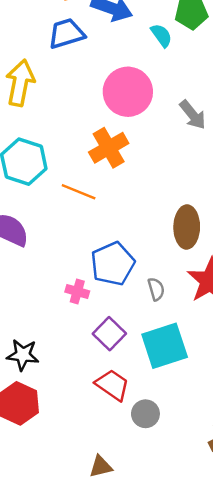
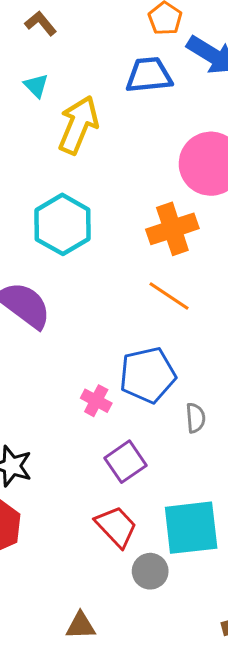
orange line: (79, 192) -> (169, 296), moved
cyan square: (165, 346) -> (191, 528), moved

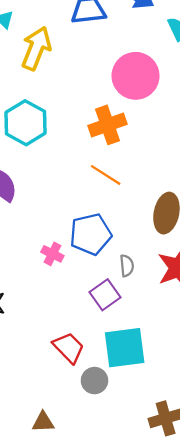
purple square: (125, 462) -> (105, 295), moved

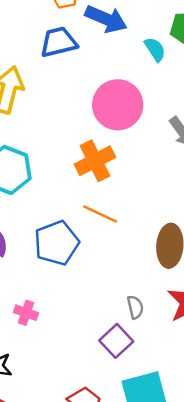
blue pentagon: (91, 234) -> (57, 243), moved
pink cross: (52, 254) -> (26, 313), moved

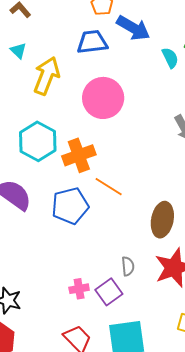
pink circle: (118, 105) -> (103, 98), moved
orange cross: (95, 161) -> (79, 155), moved
pink cross: (26, 313) -> (79, 289), moved, turned -36

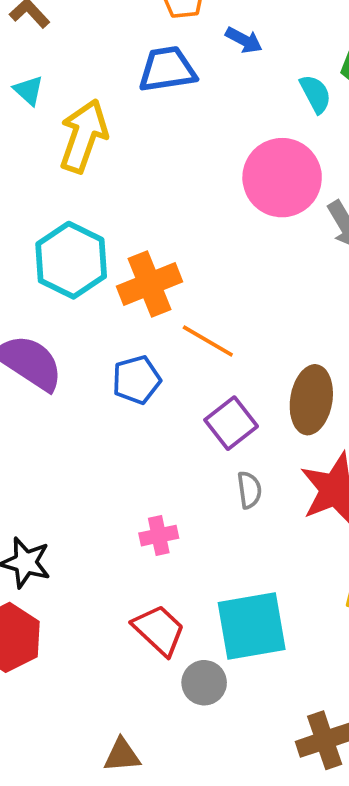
blue arrow: (133, 28) -> (244, 40), size x0.6
pink circle: (103, 98) -> (282, 178), moved
blue pentagon: (70, 206) -> (136, 380), size x0.7
purple square: (109, 292) -> (231, 423), moved

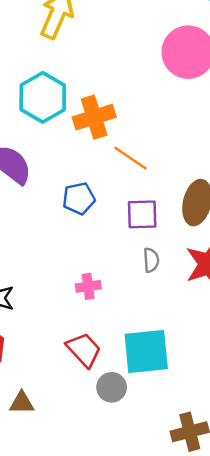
blue pentagon: (136, 380) -> (79, 198), moved
purple square: (231, 423) -> (142, 214), turned 32
brown triangle: (122, 755) -> (22, 403), moved

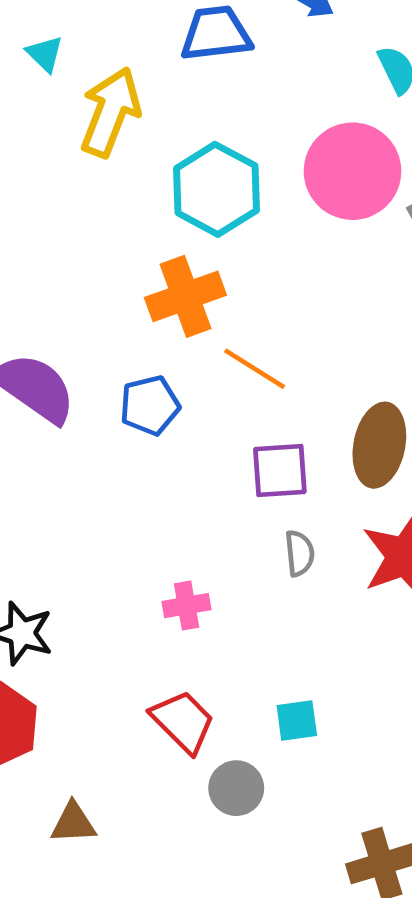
cyan hexagon: (43, 97) -> (216, 189), moved
blue pentagon: (79, 198) -> (150, 405), moved
cyan square: (146, 352) -> (297, 720), size x0.5

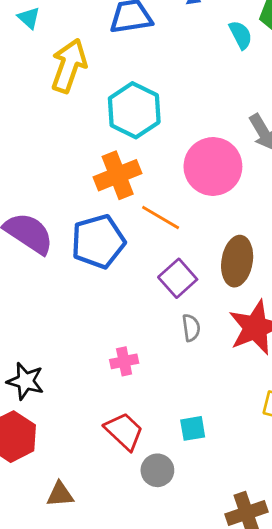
cyan triangle: (45, 54) -> (29, 18), moved
pink circle: (352, 171) -> (213, 166), moved
blue pentagon: (150, 405) -> (98, 242), size x1.5
purple square: (280, 470) -> (178, 278), turned -36

